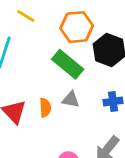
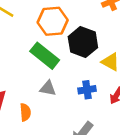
orange semicircle: (45, 108) -> (25, 112), moved

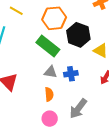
blue cross: (87, 90) -> (71, 74), moved
orange semicircle: (25, 112) -> (49, 94), moved

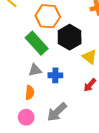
gray triangle: (51, 72) -> (35, 70), turned -32

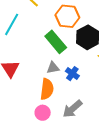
blue cross: (55, 75) -> (72, 74), turned 32
orange semicircle: (30, 93) -> (47, 89), size x1.5

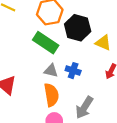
gray triangle: (53, 68) -> (51, 71), turned 40

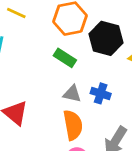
green rectangle: (46, 43) -> (65, 58), size x0.7

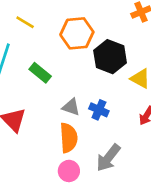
green rectangle: (65, 58) -> (40, 73), moved

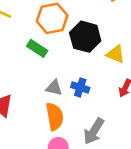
green rectangle: (40, 73) -> (37, 48), moved

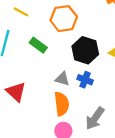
black hexagon: (85, 37) -> (85, 50), moved
green rectangle: (37, 48) -> (38, 45), moved

